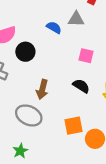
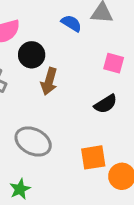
black semicircle: (81, 86) -> (106, 104), turned 114
brown arrow: (42, 89) -> (49, 81), moved

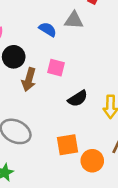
pink square: (114, 63) -> (56, 68), moved

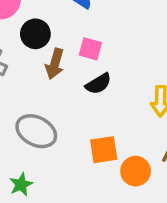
black semicircle: (78, 98) -> (98, 84), moved

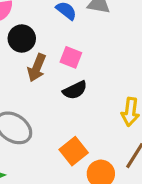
orange square: (104, 150) -> (74, 151), turned -36

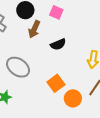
pink square: (71, 57) -> (56, 12), moved

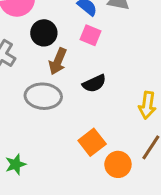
gray ellipse: (18, 67) -> (43, 96), moved, turned -30

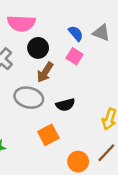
black semicircle: (94, 83) -> (65, 105), moved
orange square: (92, 142) -> (48, 135), moved

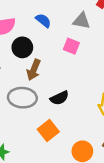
blue semicircle: (76, 33) -> (43, 21), moved
pink square: (74, 56) -> (71, 46), moved

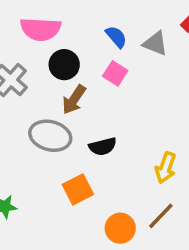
blue semicircle: (43, 21) -> (116, 37), moved
pink square: (71, 46) -> (115, 73), moved

